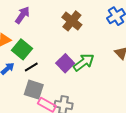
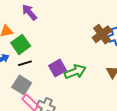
purple arrow: (22, 15) -> (29, 12), turned -90
brown cross: (72, 21) -> (102, 34), moved

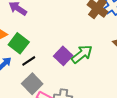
gray square: (22, 85) -> (32, 84), turned 30

